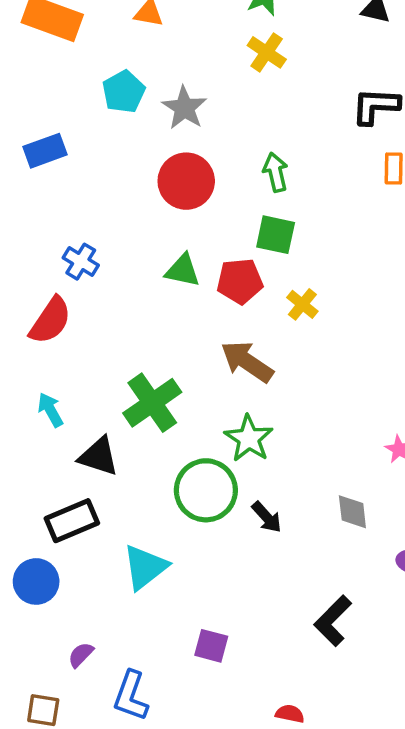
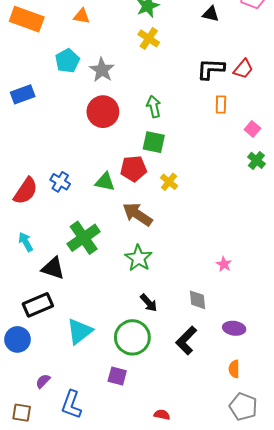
blue cross: (81, 262) -> (60, 182), moved
green triangle: (183, 270) -> (105, 182), moved
green circle: (206, 490) -> (132, 337), moved
black L-shape: (333, 621) -> (186, 340), moved

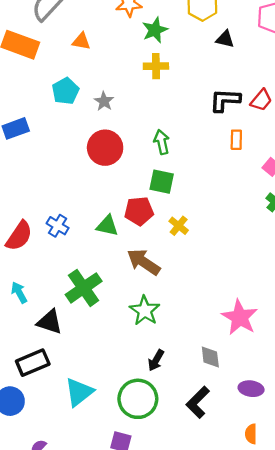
yellow cross: (149, 38) -> (156, 66), turned -35
gray star: (102, 70) -> (104, 101), size x0.7
pink star: (224, 264) -> (240, 317), size x2.0
black arrow: (149, 303) -> (156, 360), turned 72

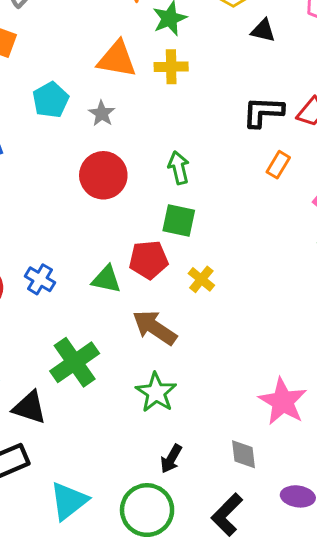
orange triangle: (81, 41) -> (117, 59), moved, size x1.6
orange rectangle: (236, 140) -> (278, 165), turned 30

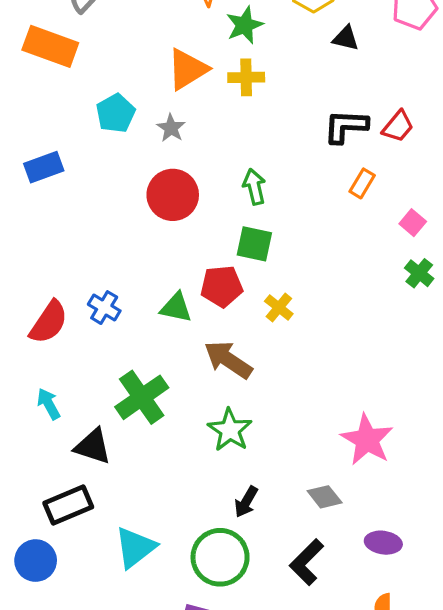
orange triangle: (117, 59) -> (187, 69), turned -42
gray diamond: (244, 454) -> (325, 497), turned -32

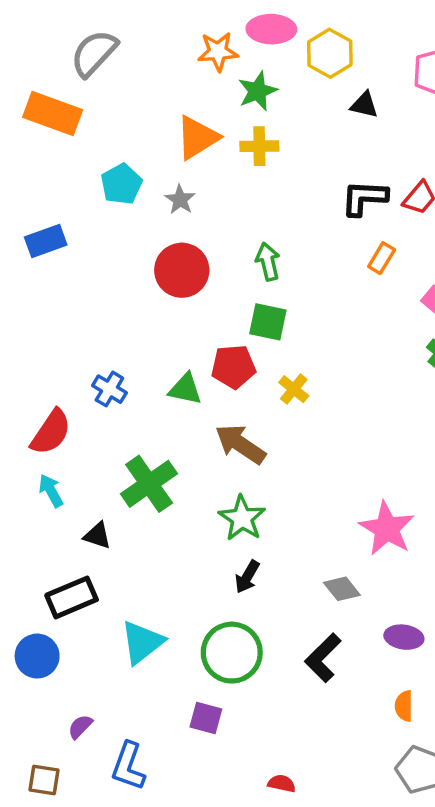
red semicircle: (49, 322) -> (51, 432), moved
black triangle: (93, 446) -> (97, 535), size x0.7
black arrow: (246, 502) -> (247, 577), moved

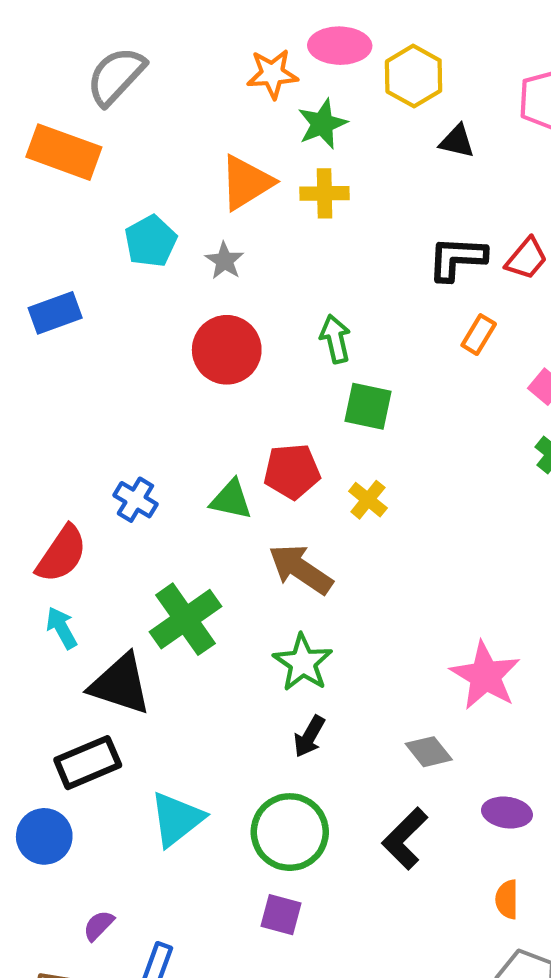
green square: (268, 322) -> (368, 406), moved
black triangle: (97, 535) -> (120, 684), size x1.8
purple square: (206, 718) -> (281, 915), moved

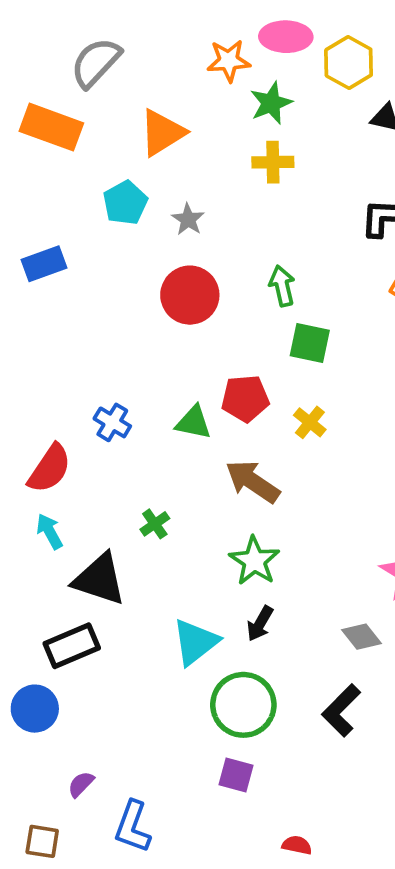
orange triangle: (246, 182) -> (162, 133), moved
green cross: (185, 619) -> (155, 524), size x0.5
cyan triangle: (177, 819) -> (195, 642), moved

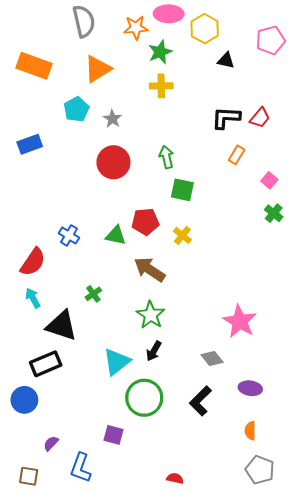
gray semicircle: (96, 62) -> (84, 21), moved, turned 124
purple square: (236, 775) -> (113, 435), moved

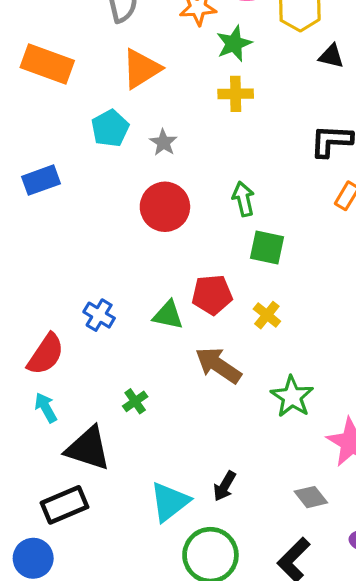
green star: (151, 315) -> (292, 397), moved

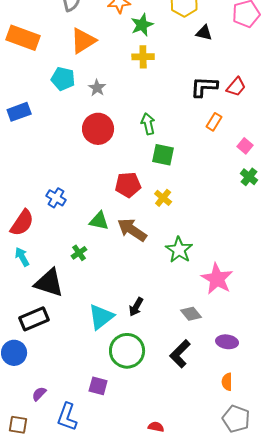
cyan pentagon: (110, 128) -> (63, 79), turned -30
green triangle: (168, 315) -> (99, 221), moved

